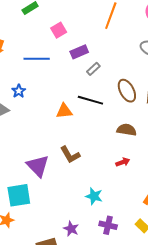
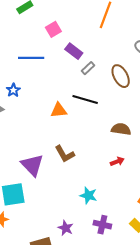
purple rectangle: (79, 52) -> (74, 51), turned 60
brown ellipse: (127, 91) -> (121, 76), moved

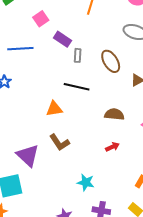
gray rectangle: (88, 68) -> (78, 55), turned -40
orange triangle: (59, 110) -> (54, 109), moved

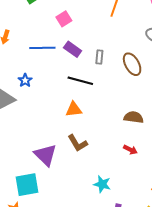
purple rectangle: (63, 39) -> (73, 49), moved
black line: (77, 87) -> (80, 81), moved
red arrow: (112, 147) -> (130, 150), turned 48

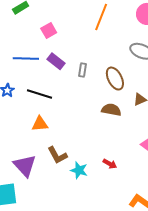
black line: (80, 81) -> (40, 94), moved
orange triangle: (74, 109) -> (40, 124), moved
brown semicircle: (134, 117) -> (111, 110), moved
cyan star: (102, 184) -> (79, 170), moved

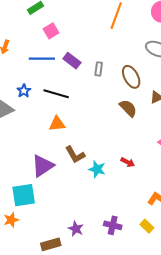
pink square: (49, 30) -> (51, 31), moved
brown semicircle: (111, 110) -> (128, 108), turned 36
purple triangle: (25, 166) -> (43, 166), turned 40

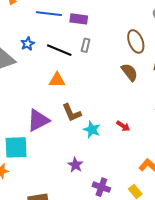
purple rectangle: (72, 61) -> (79, 19), turned -36
gray rectangle: (99, 69) -> (86, 45), moved
purple star: (76, 229) -> (75, 165), moved

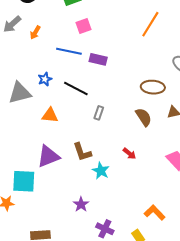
brown ellipse: (136, 41) -> (153, 87), turned -70
gray rectangle: (86, 45) -> (99, 113), moved
orange triangle: (57, 80) -> (50, 115), moved
red arrow: (123, 126) -> (129, 154), moved

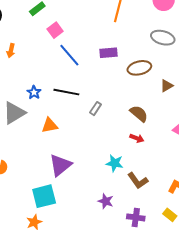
blue line: (69, 51) -> (69, 55), moved, turned 55
purple rectangle: (98, 59) -> (109, 53), moved
gray rectangle: (99, 113) -> (95, 109), turned 32
brown semicircle: (144, 117) -> (139, 114), moved
brown L-shape: (82, 152) -> (138, 181), moved

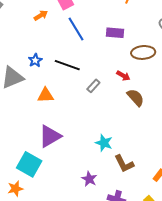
orange arrow: (11, 51) -> (41, 15), moved, turned -144
red arrow: (137, 138) -> (123, 76), moved
cyan square: (44, 196) -> (29, 164), turned 35

